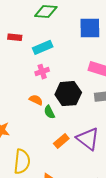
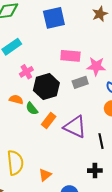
pink cross: (42, 72) -> (26, 72), moved
orange rectangle: (61, 141) -> (49, 120), moved

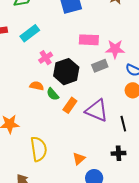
orange triangle: (45, 175) -> (79, 159), moved

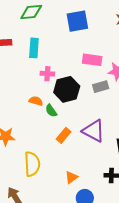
cyan rectangle: (30, 33) -> (34, 48), turned -54
pink cross: (46, 58) -> (47, 74), turned 32
orange rectangle: (70, 105) -> (64, 135), moved

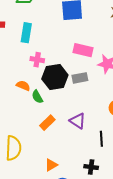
gray rectangle: (101, 87) -> (80, 78), moved
purple triangle: (93, 131) -> (78, 121), size x0.7

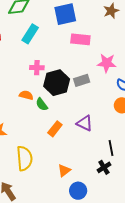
cyan rectangle: (26, 33) -> (30, 34), moved, turned 30
pink rectangle: (83, 50) -> (80, 39), moved
black line: (101, 139) -> (111, 148), moved
black cross: (91, 167) -> (104, 167), turned -32

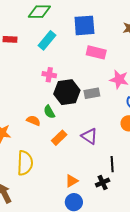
orange semicircle: (26, 95) -> (33, 121), moved
orange triangle: (64, 170) -> (72, 181), moved

